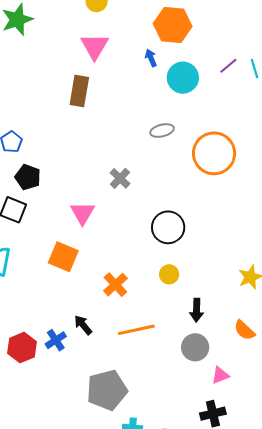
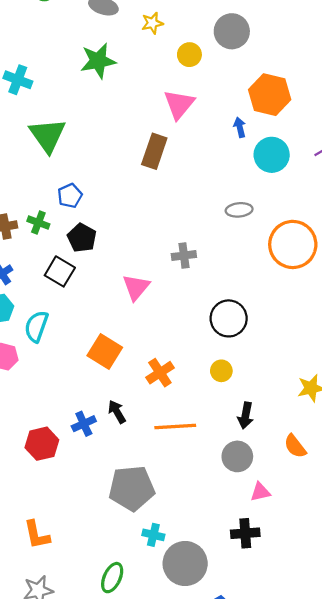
gray cross: (120, 178) -> (184, 255), turned 30
orange square: (63, 257) -> (105, 351), moved
red hexagon: (22, 348) -> (42, 444), moved

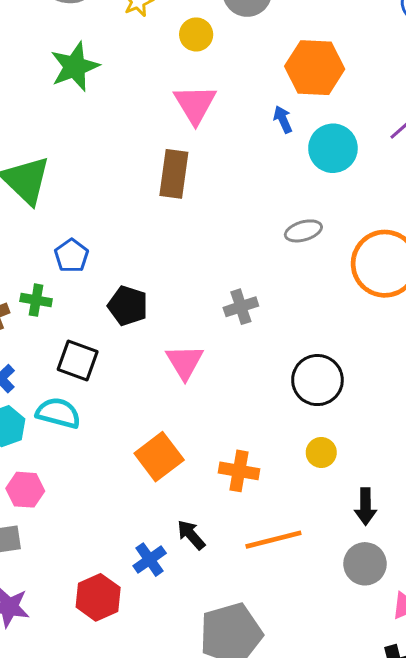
black pentagon: (82, 238) -> (128, 306), moved
cyan semicircle: (36, 326) -> (58, 413), moved, turned 96
orange square: (105, 351) -> (159, 457), turned 32
orange cross: (160, 373) -> (239, 471), turned -36

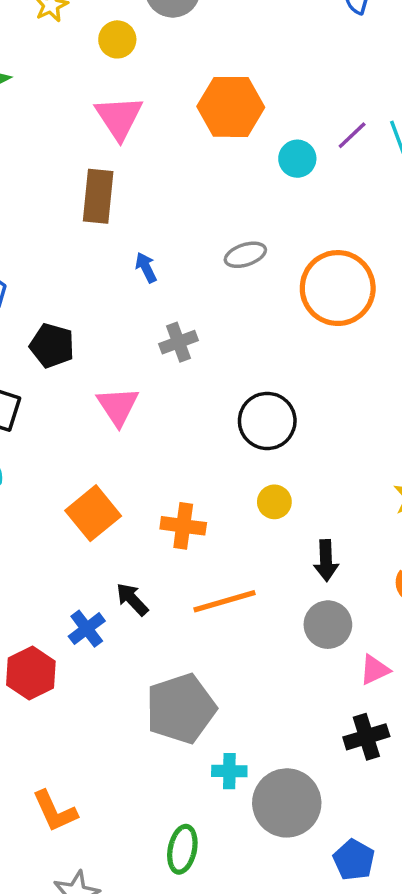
orange hexagon: (315, 68) -> (231, 107), moved
blue arrow: (283, 119) -> (146, 267), moved
cyan circle: (333, 148) -> (297, 159), moved, size x0.7

